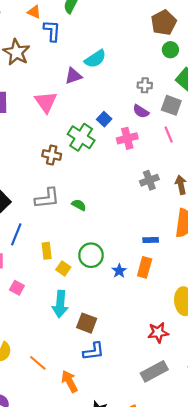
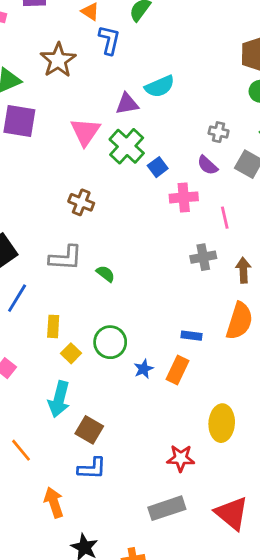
pink line: (169, 134) -> (225, 218), moved
green cross: (81, 137) -> (127, 146), moved
orange line: (38, 363) -> (21, 450), moved

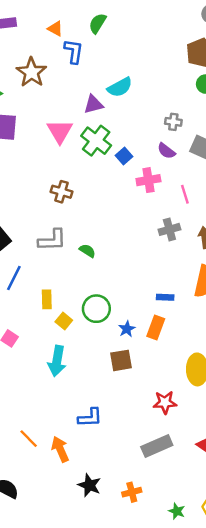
brown square: (89, 430) -> (121, 360), moved, turned -35
orange line: (21, 450) -> (29, 439), moved

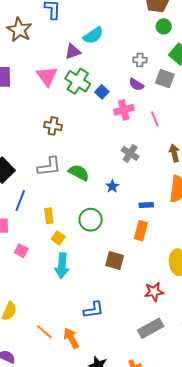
gray cross: (169, 229) -> (130, 153), moved, turned -36
green semicircle: (87, 251) -> (79, 173), size x1.5
yellow square: (64, 321) -> (58, 238), moved
blue star: (127, 329) -> (112, 186), moved
brown square: (121, 360) -> (115, 260), turned 30

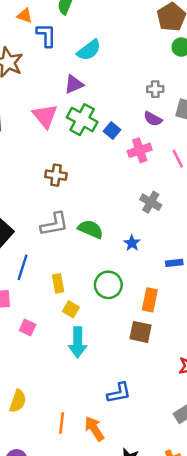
cyan semicircle: (93, 35) -> (89, 50), moved
orange rectangle: (141, 231) -> (150, 300), moved
orange line: (44, 332) -> (62, 423), turned 60

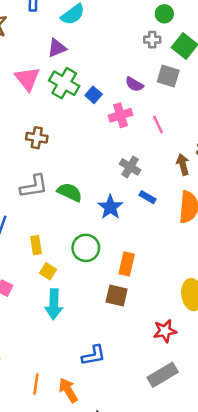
gray cross: (155, 89) -> (152, 40), moved
blue star: (132, 243) -> (110, 207), size x1.5
blue rectangle: (174, 263) -> (148, 197), moved, turned 35

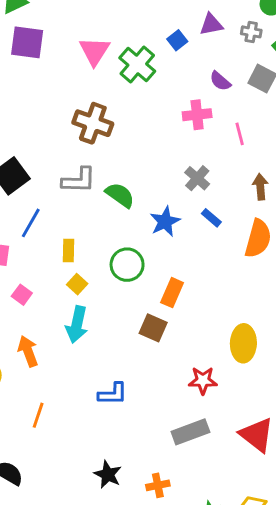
purple triangle: (57, 48) -> (211, 24), moved
blue square: (94, 95) -> (177, 40), moved
brown cross: (37, 138) -> (93, 123), size x1.5
orange arrow: (68, 390) -> (28, 351), moved

